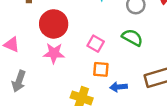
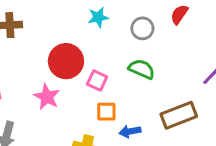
red circle: (54, 24) -> (66, 61), moved
pink star: (54, 53) -> (47, 97), turned 30

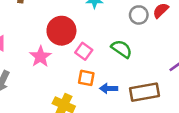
gray circle: (142, 28) -> (139, 15), moved
blue arrow: (130, 131) -> (109, 88), moved

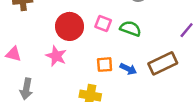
pink square: (84, 51) -> (103, 23), moved
blue arrow: (109, 88) -> (128, 69), turned -140

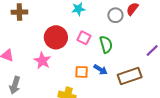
green semicircle: (130, 29) -> (106, 44), turned 48
blue arrow: (128, 69) -> (101, 70), moved

